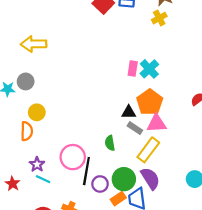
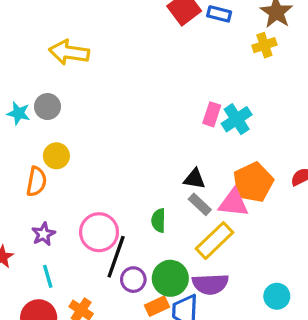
orange pentagon: (150, 102) -> (253, 182), moved
purple semicircle: (150, 178) -> (210, 284), turned 110
cyan line: (43, 179) -> (48, 276), moved, turned 40

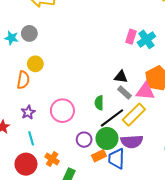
black line: (116, 257) -> (112, 118), moved, turned 35

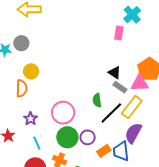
cyan cross: (146, 39) -> (132, 15), moved
black triangle: (121, 77) -> (115, 73), turned 32
green circle: (107, 138) -> (67, 137), moved
purple semicircle: (132, 142) -> (133, 133), turned 130

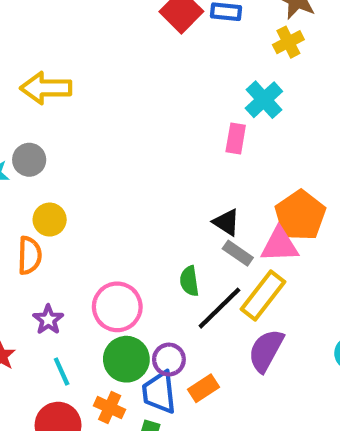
blue trapezoid: (121, 151) -> (159, 392), moved

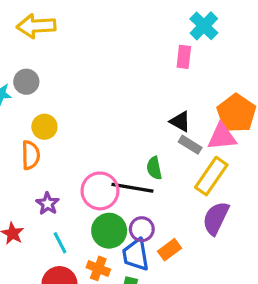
black line: (219, 308) -> (132, 188), moved, turned 57

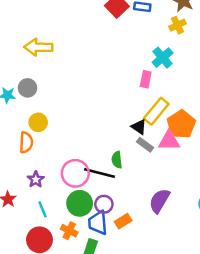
yellow rectangle: (211, 176) -> (156, 111), moved

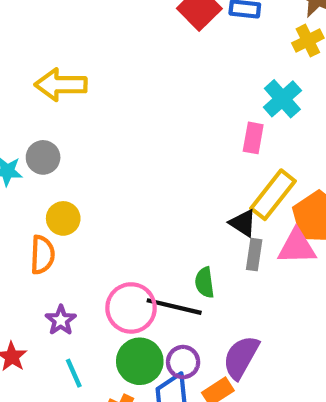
gray rectangle: (145, 145) -> (254, 255), turned 63
purple semicircle: (159, 201) -> (241, 357), moved

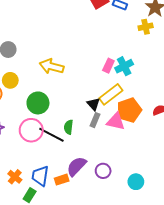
yellow arrow: (61, 85) -> (52, 66), moved
cyan cross: (282, 99) -> (124, 66), moved
green circle: (140, 361) -> (38, 103), moved
purple circle: (183, 362) -> (103, 171), moved

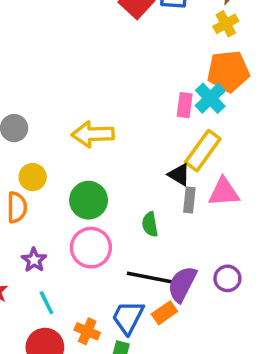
orange pentagon: (129, 110) -> (228, 71), moved, turned 30
black line: (51, 135) -> (149, 277), moved
blue trapezoid: (40, 176) -> (128, 317), turned 35

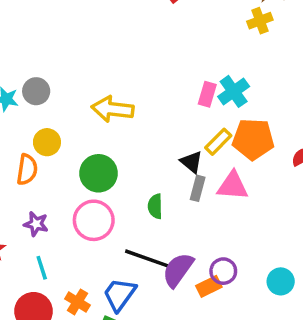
orange pentagon: (228, 71) -> (253, 139), moved
yellow rectangle: (203, 151) -> (218, 142), size x0.7
purple star: (34, 260) -> (36, 224), turned -30
orange rectangle: (164, 313) -> (209, 286), moved

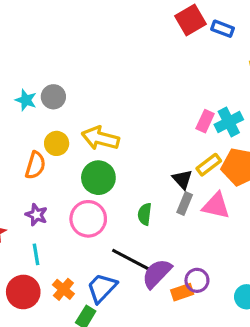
yellow arrow: (113, 109) -> (100, 138), moved

